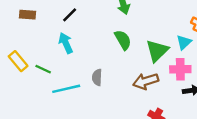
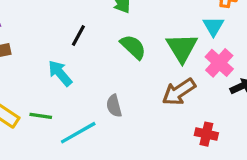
black line: (70, 15) -> (78, 35), moved
pink cross: (180, 69) -> (219, 63), turned -30

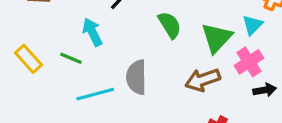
gray semicircle: (114, 106) -> (136, 77), size x1.5
green line: (41, 116) -> (71, 58), moved

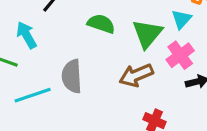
green semicircle: (170, 25) -> (101, 24), turned -36

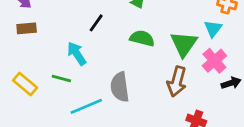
brown arrow: (136, 75) -> (177, 82), turned -48

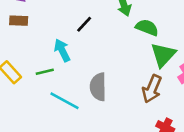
green semicircle: (142, 38) -> (147, 27), moved
green line: (61, 79) -> (45, 72), turned -36
cyan line: (86, 106) -> (65, 101), turned 44

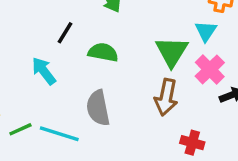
green semicircle: (147, 27) -> (103, 52), moved
green line: (45, 72) -> (20, 129), moved

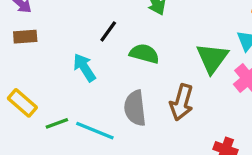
brown arrow: (166, 97) -> (182, 102), moved

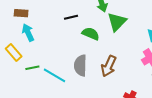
black line: (108, 31) -> (71, 17), turned 32
green triangle: (212, 58) -> (117, 22), moved
cyan arrow: (84, 67) -> (28, 33), moved

